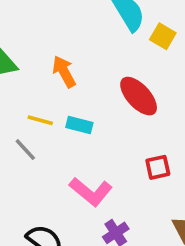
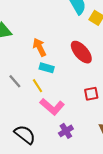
orange arrow: (64, 72) -> (39, 47), moved
yellow line: (40, 120) -> (38, 86), moved, turned 40

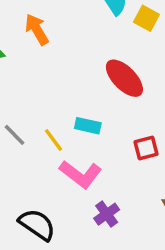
orange arrow: (39, 47) -> (37, 29), moved
cyan rectangle: (47, 68) -> (88, 126), moved

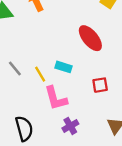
pink L-shape: (81, 174) -> (56, 98), turned 32
black semicircle: (37, 225) -> (24, 129), turned 35

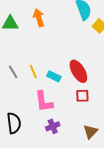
red ellipse: (90, 38) -> (78, 71), moved
yellow line: (40, 74) -> (33, 72), moved

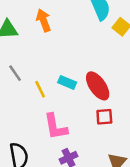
gray line: (13, 72) -> (15, 73), moved
cyan rectangle: (54, 76) -> (67, 82), moved

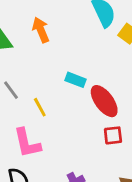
cyan rectangle: (67, 82) -> (75, 80), moved
pink L-shape: (55, 127) -> (27, 143), moved

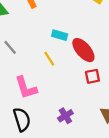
yellow line: (40, 107) -> (49, 59), moved

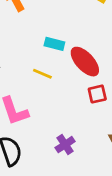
yellow line: (49, 59) -> (42, 74), turned -32

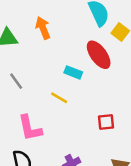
red ellipse: (85, 62) -> (99, 55), moved

